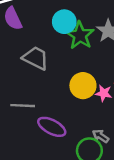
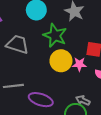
green star: (80, 35) -> (55, 35), moved

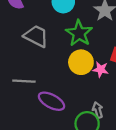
gray arrow: (83, 100) -> (98, 110), turned 40

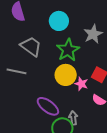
gray line: (24, 81) -> (16, 71), moved
purple ellipse: (51, 101) -> (48, 106), moved

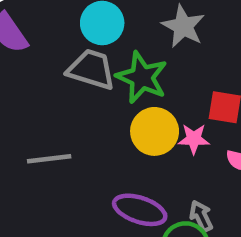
gray trapezoid: (31, 47) -> (91, 69), moved

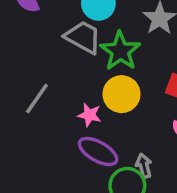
pink star: (194, 139) -> (90, 115), moved
gray line: (49, 159) -> (37, 99), turned -60

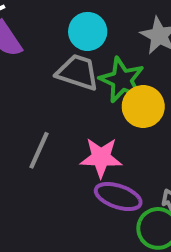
yellow circle: (122, 94) -> (143, 107), moved
pink star: (90, 115) -> (101, 158), size x1.5

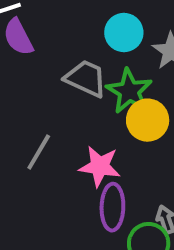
cyan circle: (88, 31) -> (124, 33), moved
purple ellipse: (118, 197) -> (112, 207), turned 66

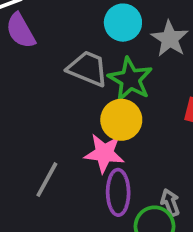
yellow circle: (148, 120) -> (121, 120), moved
gray line: (39, 152) -> (47, 180), moved

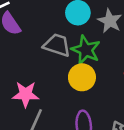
pink star: (104, 153) -> (26, 94), moved

